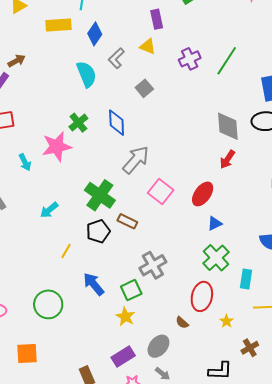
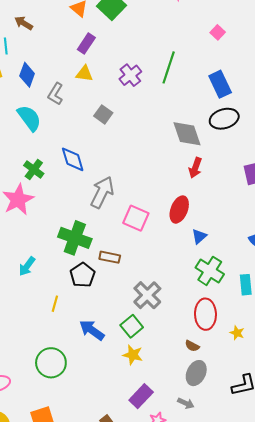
purple rectangle: (157, 19) -> (86, 44), turned 60
gray square: (144, 88) -> (103, 114), moved
gray ellipse: (158, 346) -> (196, 373), moved

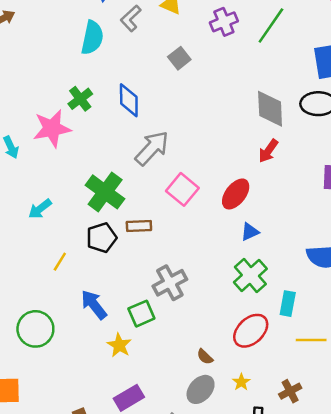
cyan semicircle: (29, 118) -> (92, 38), turned 32
brown rectangle: (110, 257) -> (139, 226), turned -30
red ellipse: (205, 314) -> (251, 331), moved, turned 32
yellow star: (237, 333) -> (241, 382), moved
yellow star: (133, 355) -> (119, 345), moved

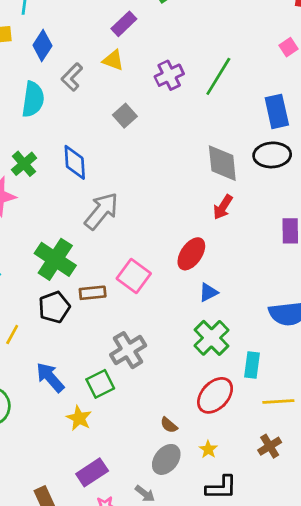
pink square: (182, 189) -> (134, 276), moved
brown cross: (290, 391) -> (270, 446), moved

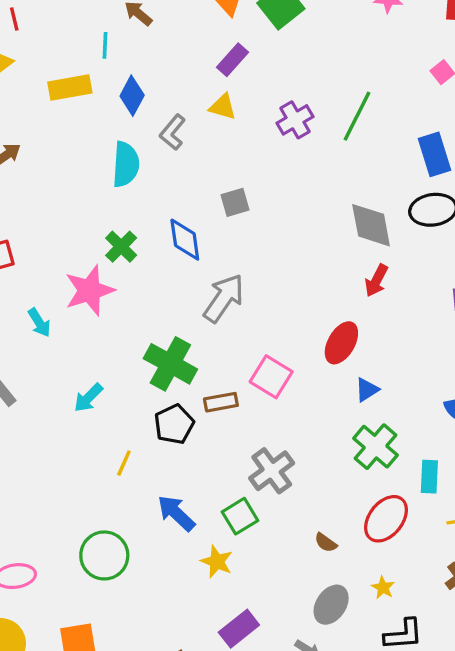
gray square: (125, 116) -> (235, 202), moved, turned 30
brown semicircle: (169, 425) -> (326, 543), moved

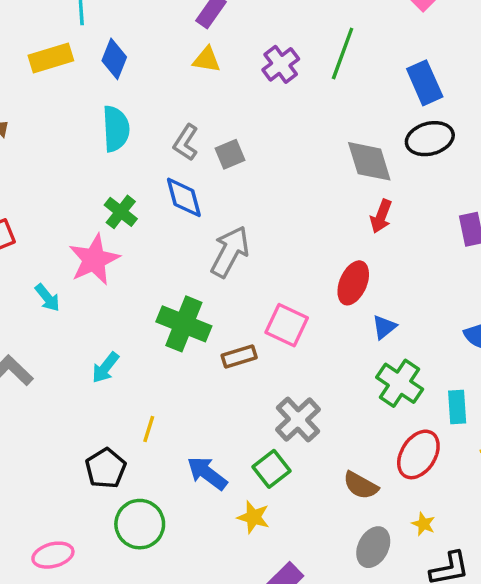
gray L-shape: (173, 132) -> (186, 143), moved
black pentagon: (174, 424) -> (106, 468), moved
brown semicircle: (326, 543) -> (361, 485), size x1.5

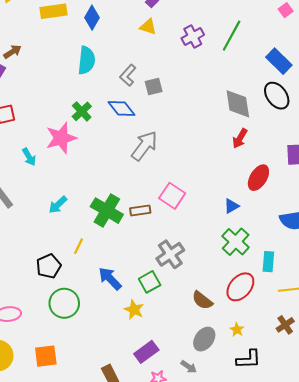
blue rectangle: (425, 83) -> (279, 61), turned -30
black ellipse: (430, 139) -> (277, 96), turned 60
blue diamond: (184, 197) -> (122, 108), turned -32
red ellipse: (353, 283) -> (258, 178), moved
green cross: (184, 324) -> (107, 211), moved

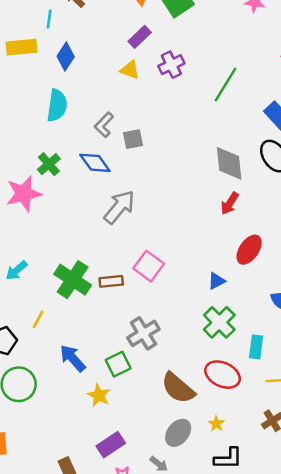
purple cross: (193, 36) -> (171, 65), moved
red ellipse: (240, 287) -> (223, 375), turned 72
brown semicircle: (202, 300) -> (178, 388), size x1.4

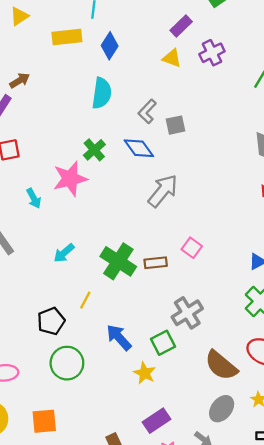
pink square: (149, 266) -> (192, 248), size x0.7

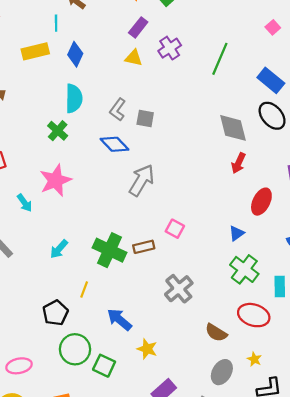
gray square: (175, 125) -> (145, 119), turned 30
green cross: (94, 150) -> (58, 131), moved
green square: (163, 343) -> (104, 366), moved, turned -30
brown semicircle: (221, 365) -> (216, 333), size x0.7

